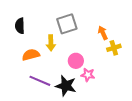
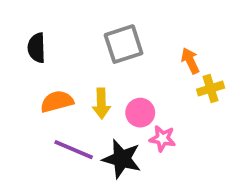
yellow arrow: (51, 43) -> (101, 103), moved

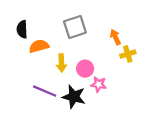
orange semicircle: (57, 101) -> (39, 46), moved

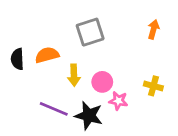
black semicircle: (22, 29) -> (17, 59), moved
orange arrow: (115, 37) -> (153, 29), moved, turned 40
yellow cross: (128, 54) -> (153, 86), moved, turned 32

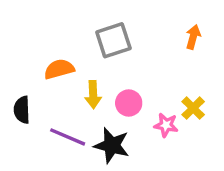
black semicircle: (17, 59) -> (22, 110), moved
yellow cross: (153, 86) -> (193, 108), turned 30
pink star: (118, 101) -> (166, 125), moved

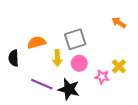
orange arrow: (193, 37) -> (119, 23), turned -72
gray square: (113, 40) -> (75, 39), moved
black semicircle: (22, 110) -> (14, 58), moved

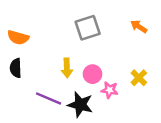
gray square: (75, 39) -> (88, 28), moved
orange semicircle: (37, 42) -> (18, 38), moved, turned -150
pink star: (102, 77) -> (110, 90), moved

